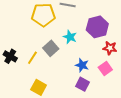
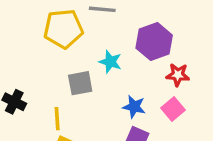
gray square: (51, 48) -> (80, 83), turned 35
yellow line: (32, 58) -> (57, 119), moved, turned -32

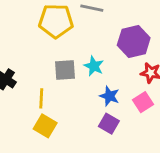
cyan star: (110, 62) -> (94, 66), moved

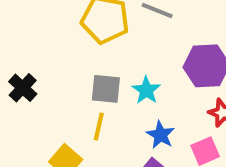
yellow line: (41, 98) -> (99, 127), moved

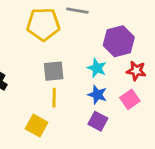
cyan star: (146, 90) -> (97, 68), moved

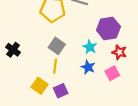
gray square: (54, 71) -> (57, 46), turned 35
purple square: (98, 121) -> (61, 91), moved, turned 32

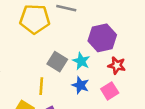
gray square: (57, 46) -> (57, 62), moved

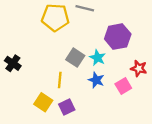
red star: (117, 65) -> (139, 68), moved

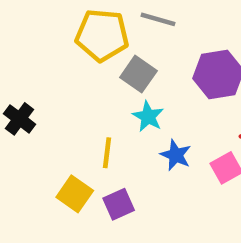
gray square: (75, 58) -> (138, 74), moved
cyan star: (98, 58) -> (148, 117), moved

